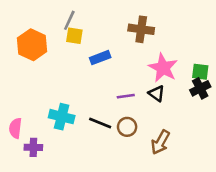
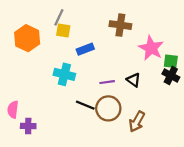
pink star: (163, 68) -> (151, 48), moved
black cross: (200, 88) -> (171, 76), turned -35
cyan cross: (62, 117) -> (64, 74), moved
brown circle: (127, 127) -> (108, 108), size x1.5

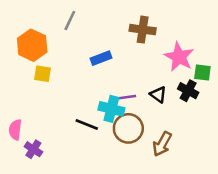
yellow square: (63, 31) -> (43, 74), moved
cyan cross: (64, 74) -> (111, 109), moved
black cross: (171, 76) -> (188, 91), moved
black line: (85, 105) -> (87, 124), moved
purple cross: (28, 126) -> (33, 149), turned 32

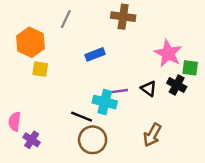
brown cross: (143, 30) -> (123, 17), moved
brown circle: (128, 128) -> (93, 140), moved

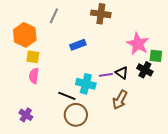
purple line: (119, 91) -> (106, 75), moved
pink semicircle: (15, 122) -> (34, 76), moved
brown arrow: (152, 135) -> (120, 100), moved

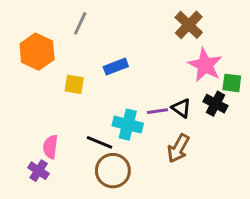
brown cross: (101, 14) -> (189, 25), moved, turned 36
yellow square: (33, 57) -> (74, 84), moved
pink semicircle: (34, 76) -> (50, 147), moved

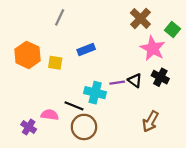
orange hexagon: (37, 52) -> (28, 55), moved
green square: (232, 83) -> (173, 30), moved, turned 32
pink semicircle: (50, 147) -> (50, 115), moved, turned 91
brown arrow: (178, 148) -> (150, 121), moved

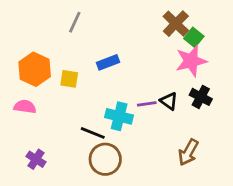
green square: (173, 30) -> (194, 37), moved
pink star: (153, 48) -> (191, 61), turned 30
pink semicircle: (50, 115) -> (25, 107), moved

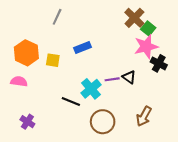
black cross: (201, 97) -> (159, 63), moved
cyan cross: (119, 116) -> (91, 89), turned 36
brown circle: (105, 159) -> (103, 122), moved

